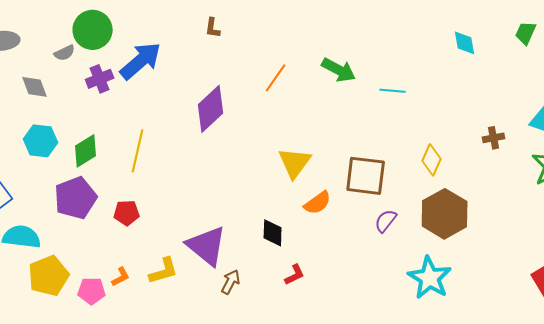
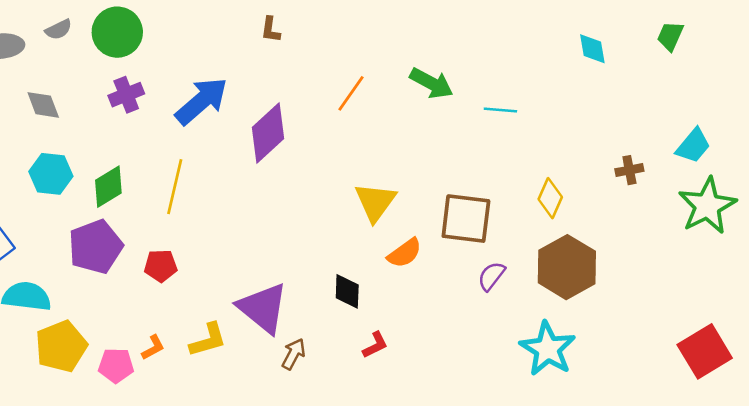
gray semicircle: (65, 53) -> (59, 30), moved
blue arrow: (141, 61) -> (202, 101), moved

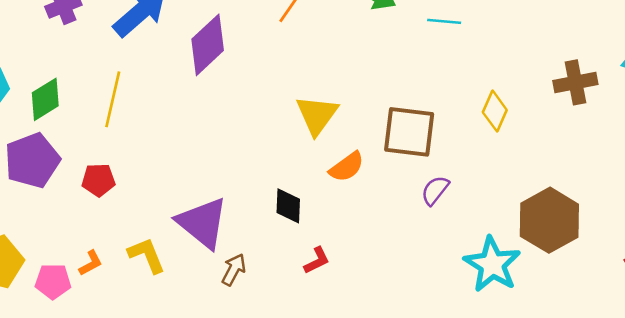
brown cross: (629, 170) -> (575, 82), size x1.5
brown hexagon: (567, 267) -> (549, 220), moved
yellow L-shape: (208, 340) -> (147, 255), turned -96

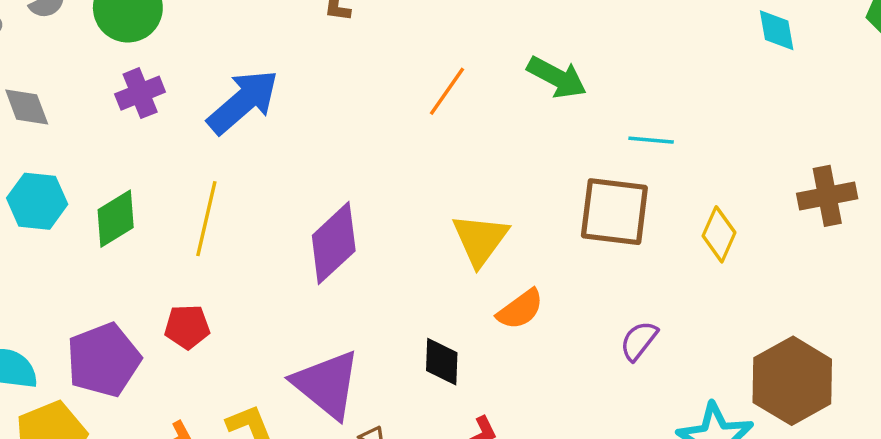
cyan line: (444, 21) -> (651, 140), moved
purple diamond: (208, 45) -> (334, 243), moved
brown square: (409, 132) -> (614, 212), moved
purple pentagon: (32, 160) -> (103, 360), moved

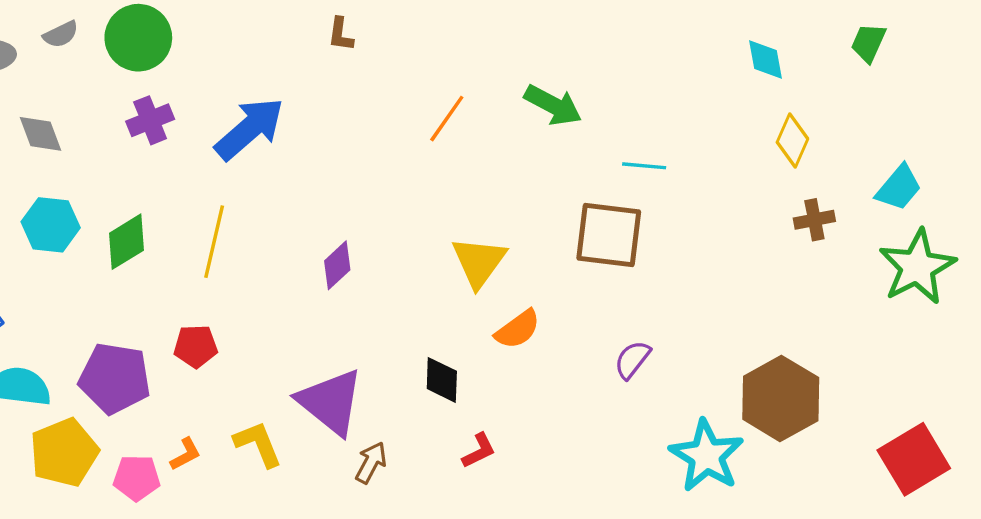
brown cross: (827, 196) -> (814, 220), size x0.7
yellow diamond: (719, 234) -> (792, 141), moved
purple diamond: (334, 243) -> (337, 265), size x0.6
purple pentagon: (103, 360) -> (115, 378), turned 30

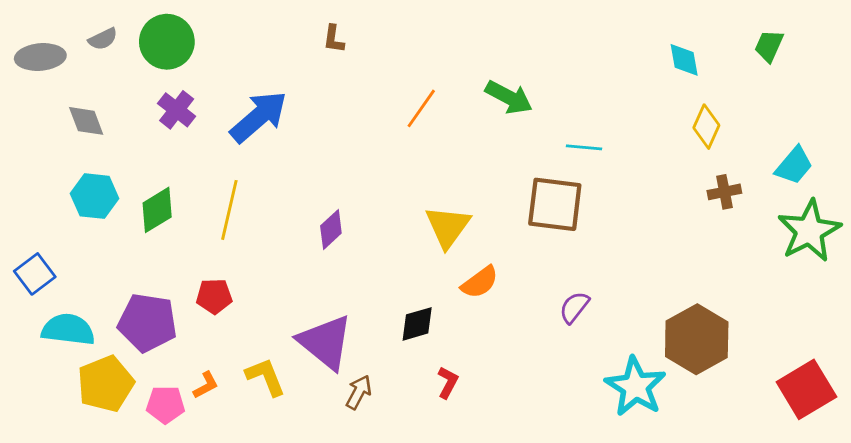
purple cross: (150, 120) -> (177, 110), turned -30
black diamond: (442, 380) -> (417, 324), turned 72
red L-shape: (479, 451) -> (448, 382), turned -36

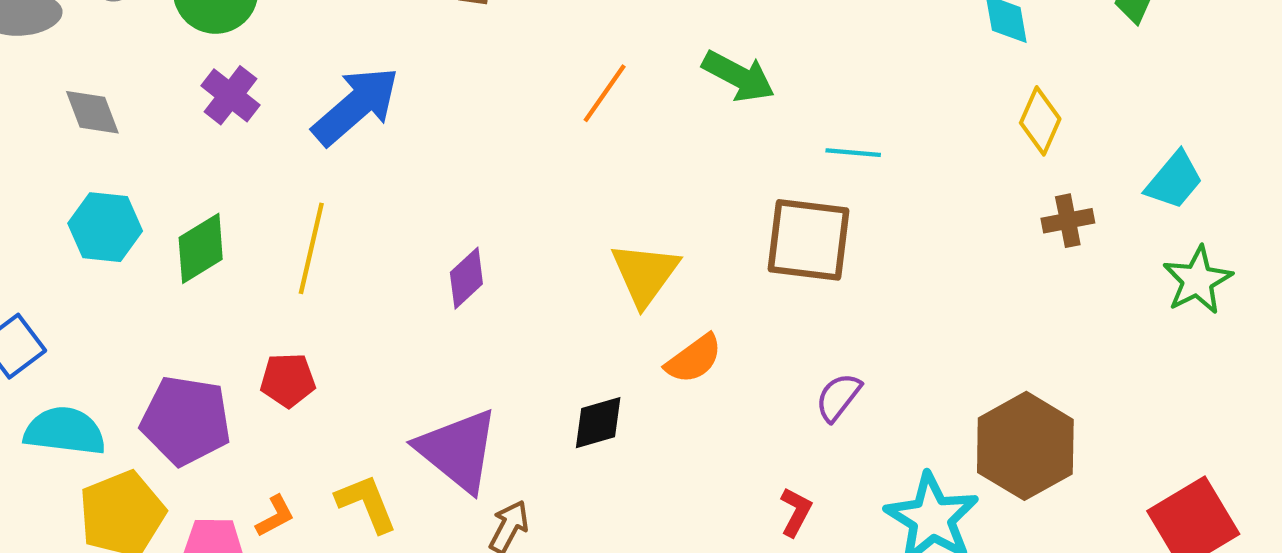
green star: (809, 231) -> (1197, 280), size x0.7
red L-shape: (448, 382) -> (796, 512), moved

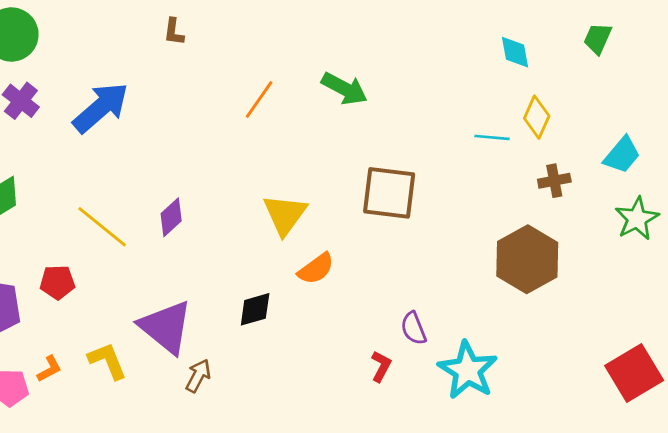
cyan line: (853, 153) -> (492, 137), moved
yellow line: (311, 248) -> (102, 227), moved, turned -64
purple semicircle: (838, 397) -> (413, 328), moved, turned -60
brown hexagon: (1025, 446) -> (527, 259), moved

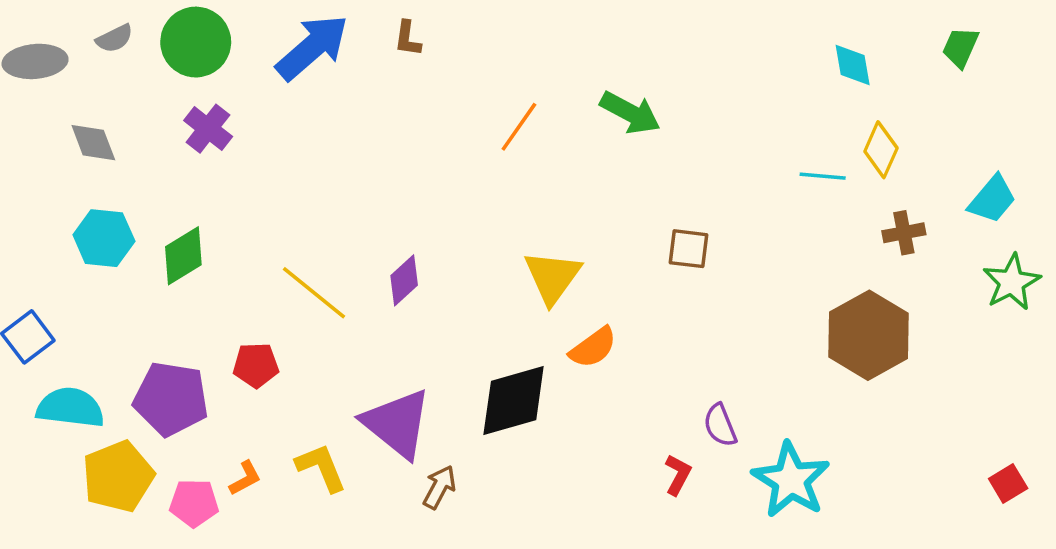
blue arrow: (101, 108) -> (312, 47), moved
brown square: (389, 193) -> (688, 249), size x0.6
black diamond: (255, 309) -> (514, 401), size x1.6
red square: (634, 373) -> (1008, 484), size x0.5

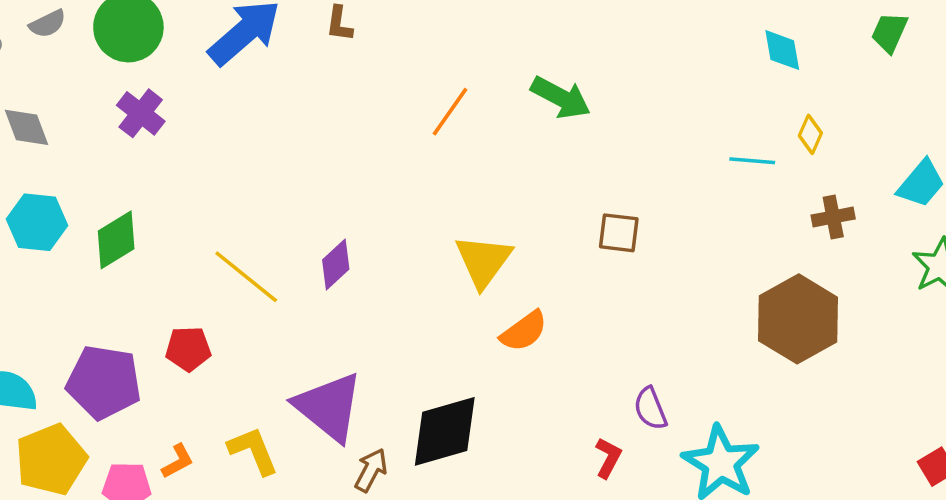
yellow diamond: (881, 150) -> (810, 134), size x0.7
black diamond: (514, 401) -> (445, 431), moved

